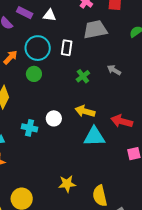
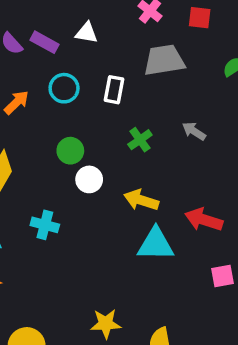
purple rectangle: (25, 13) -> (45, 42), moved
cyan circle: (38, 48) -> (64, 88), size x0.7
green circle: (34, 74) -> (70, 151), moved
white circle: (54, 118) -> (89, 179), moved

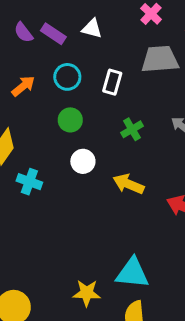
green circle: (70, 151) -> (70, 120), moved
cyan cross: (45, 225) -> (29, 182), moved
cyan triangle: (156, 244) -> (132, 273), moved

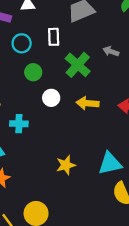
green cross: (132, 129) -> (78, 65), size x1.6
yellow star: (87, 293) -> (66, 165), moved

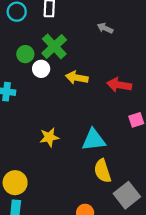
green cross: (78, 65) -> (54, 46), moved
green circle: (33, 72) -> (25, 54), moved

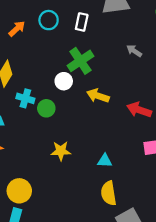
green circle: (25, 54) -> (46, 108), moved
cyan triangle: (94, 140) -> (105, 161), size x0.6

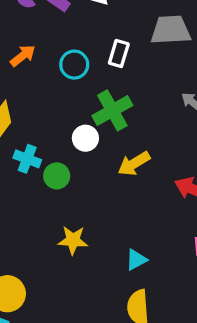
cyan circle: (49, 20) -> (74, 65), moved
yellow arrow: (98, 96) -> (134, 164), turned -55
cyan triangle: (105, 161) -> (136, 260), turned -35

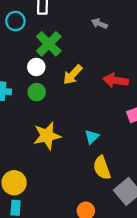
green circle: (57, 176) -> (37, 92), moved
yellow star: (73, 240) -> (47, 136), size x1.4

